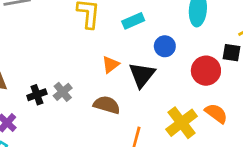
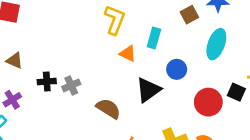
cyan rectangle: (133, 21) -> (154, 38), turned -66
orange triangle: (111, 65) -> (128, 54), moved, turned 48

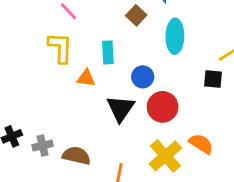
gray cross: (71, 85) -> (43, 146), moved, turned 30
red circle: (208, 102) -> (163, 107), moved
brown semicircle: (108, 109) -> (76, 156), moved

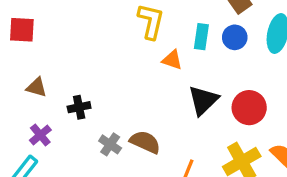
blue circle: (143, 77) -> (235, 37), moved
gray cross: (43, 146) -> (110, 144), moved, turned 36

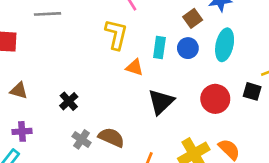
black cross: (79, 107) -> (69, 101), moved, turned -30
red circle: (249, 108) -> (215, 99), moved
purple cross: (40, 135) -> (22, 131), turned 36

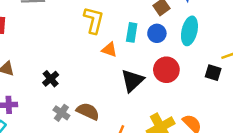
red circle: (215, 99) -> (166, 70), moved

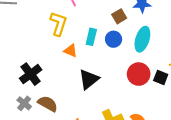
red circle: (166, 70) -> (139, 74), moved
black cross: (51, 79) -> (31, 74), moved, size x1.5

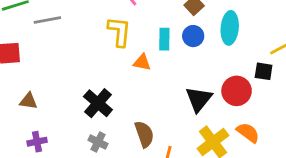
red circle: (139, 74) -> (237, 91), moved
black triangle: (89, 79) -> (199, 99), moved
brown semicircle: (48, 104) -> (144, 134), moved, turned 54

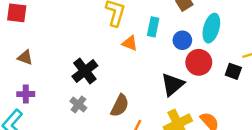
blue circle: (193, 36) -> (182, 40), moved
red circle: (237, 91) -> (199, 62), moved
brown semicircle: (144, 134) -> (120, 106), turned 35

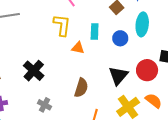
red circle: (199, 62) -> (147, 70), moved
black cross: (85, 71) -> (34, 71), moved
brown semicircle: (120, 106) -> (81, 88), moved

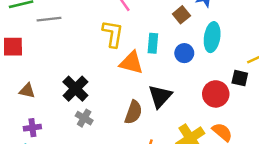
orange triangle: (78, 48) -> (131, 63), size x1.5
black triangle: (118, 76) -> (160, 96), moved
gray cross: (45, 105) -> (84, 118), moved

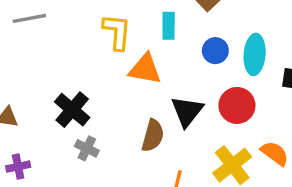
cyan ellipse: (212, 37) -> (255, 54), moved
cyan rectangle: (153, 43) -> (169, 26), moved
red circle: (216, 94) -> (237, 105), moved

